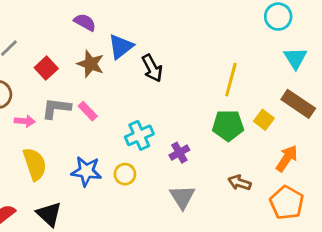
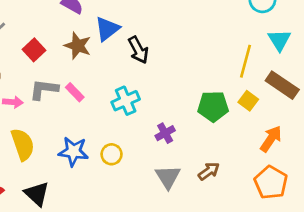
yellow line: (231, 80) -> (245, 61), moved
cyan cross: (139, 135) -> (126, 101), moved
brown arrow: (240, 183) -> (209, 171), moved, turned 125

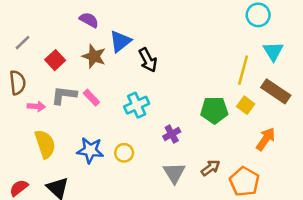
orange pentagon: (271, 182) -> (244, 182), moved

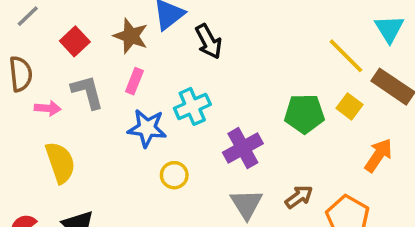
yellow line: (243, 70) -> (346, 56), turned -60
gray L-shape: (64, 95) -> (87, 92), turned 68
pink rectangle: (91, 98) -> (134, 81), moved, turned 66
purple cross: (172, 134) -> (243, 148), size x1.5
blue star: (90, 150) -> (147, 128), moved

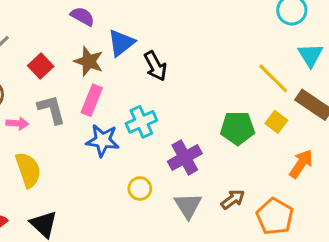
pink rectangle: (134, 81) -> (92, 100), size x1.4
yellow circle: (174, 175) -> (140, 189), moved

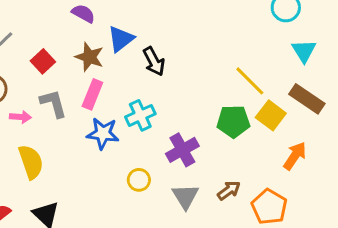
yellow line: (273, 78) -> (250, 81), moved
yellow square: (276, 122) -> (271, 115), size x1.4

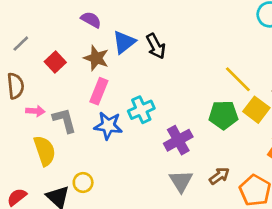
black arrow: (154, 61) -> (156, 46), moved
gray L-shape: (53, 103) -> (64, 120), moved
yellow circle: (139, 180) -> (83, 182), moved

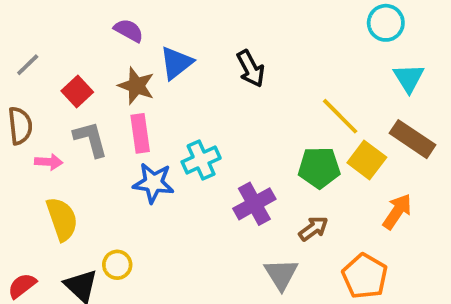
black arrow: (156, 46) -> (251, 69), moved
pink rectangle: (99, 91) -> (140, 133), turned -30
gray L-shape: (64, 120) -> (91, 139), moved
brown arrow: (219, 176) -> (313, 229), moved
gray triangle: (181, 181) -> (281, 274), moved

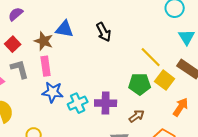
purple semicircle: (129, 30) -> (16, 14), moved, turned -70
blue triangle: (176, 63) -> (65, 29), turned 48
cyan cross: (201, 160) -> (78, 103), moved
purple cross: (254, 204) -> (106, 103), turned 30

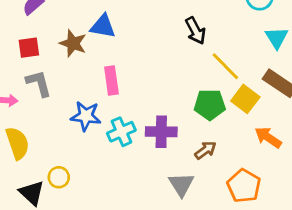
black arrow: (104, 32) -> (195, 31), moved
red square: (13, 44) -> (29, 48), turned 35
pink rectangle: (46, 66) -> (111, 80), moved
orange arrow: (181, 107) -> (268, 137), turned -90

